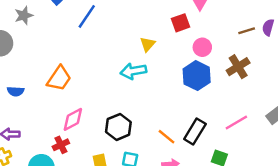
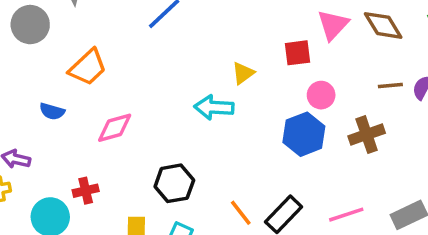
orange trapezoid: (59, 78) -> (88, 67), moved
blue semicircle: (16, 91) -> (52, 111), moved
pink diamond: (73, 119) -> (115, 128), moved

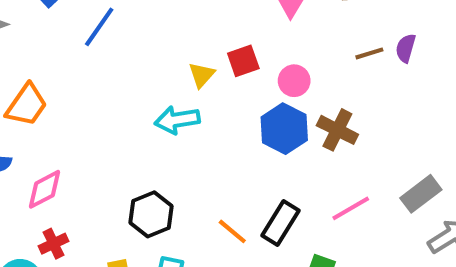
red square: (297, 53) -> (243, 61), moved
pink diamond: (115, 128) -> (44, 189), moved
brown cross: (367, 135) -> (337, 130), moved, turned -32

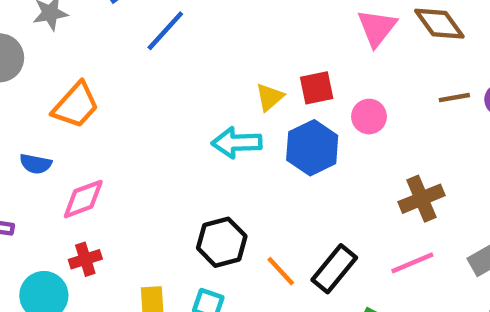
blue hexagon: (284, 129) -> (312, 148), moved
brown cross: (337, 130) -> (422, 199), moved, turned 33
black hexagon: (151, 214) -> (222, 242), moved

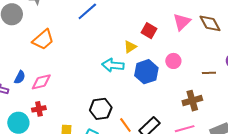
red square: (317, 88) -> (149, 31), moved, turned 35
brown line: (454, 98) -> (209, 73), moved
blue semicircle: (36, 164) -> (20, 77), moved, turned -80

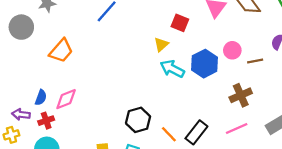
pink circle: (173, 61) -> (232, 50), moved
cyan arrow: (113, 65) -> (172, 69), moved, turned 30
blue hexagon: (146, 72) -> (205, 64), moved
red cross: (39, 109) -> (46, 121), moved

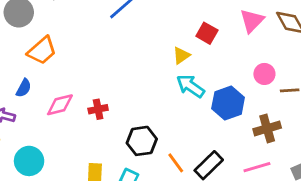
orange trapezoid: (61, 51) -> (42, 51), moved
blue hexagon: (205, 64) -> (228, 103), moved
blue semicircle: (41, 97) -> (24, 88), moved
red cross: (46, 121) -> (98, 109), moved

